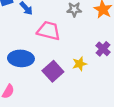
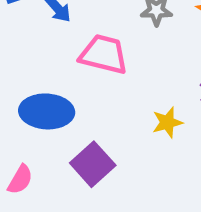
purple square: (53, 71) -> (93, 164), moved

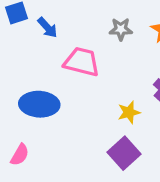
purple square: (93, 164) -> (124, 153), moved

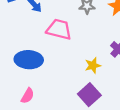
pink semicircle: (20, 155) -> (28, 96), moved

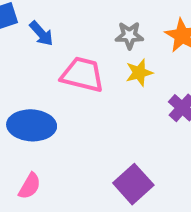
yellow star: (93, 65) -> (139, 73), moved

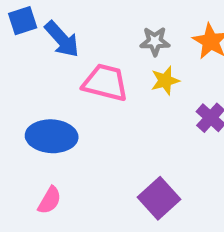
blue arrow: (41, 33) -> (62, 39), size x1.4

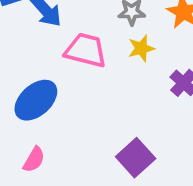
blue ellipse: (52, 136) -> (36, 100), turned -45

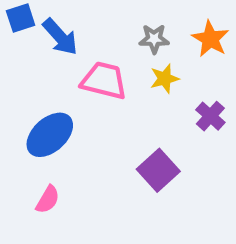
purple square: (136, 158) -> (158, 170), moved

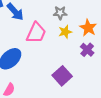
orange star: (210, 39) -> (88, 28), moved
pink trapezoid: (104, 81) -> (36, 33), turned 100

